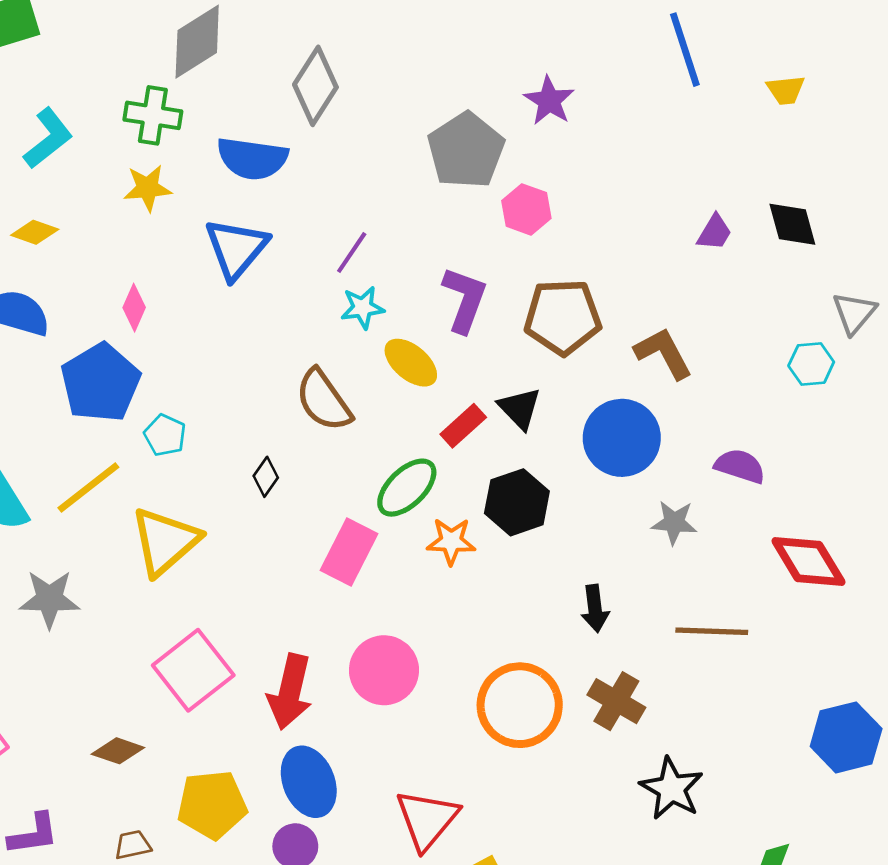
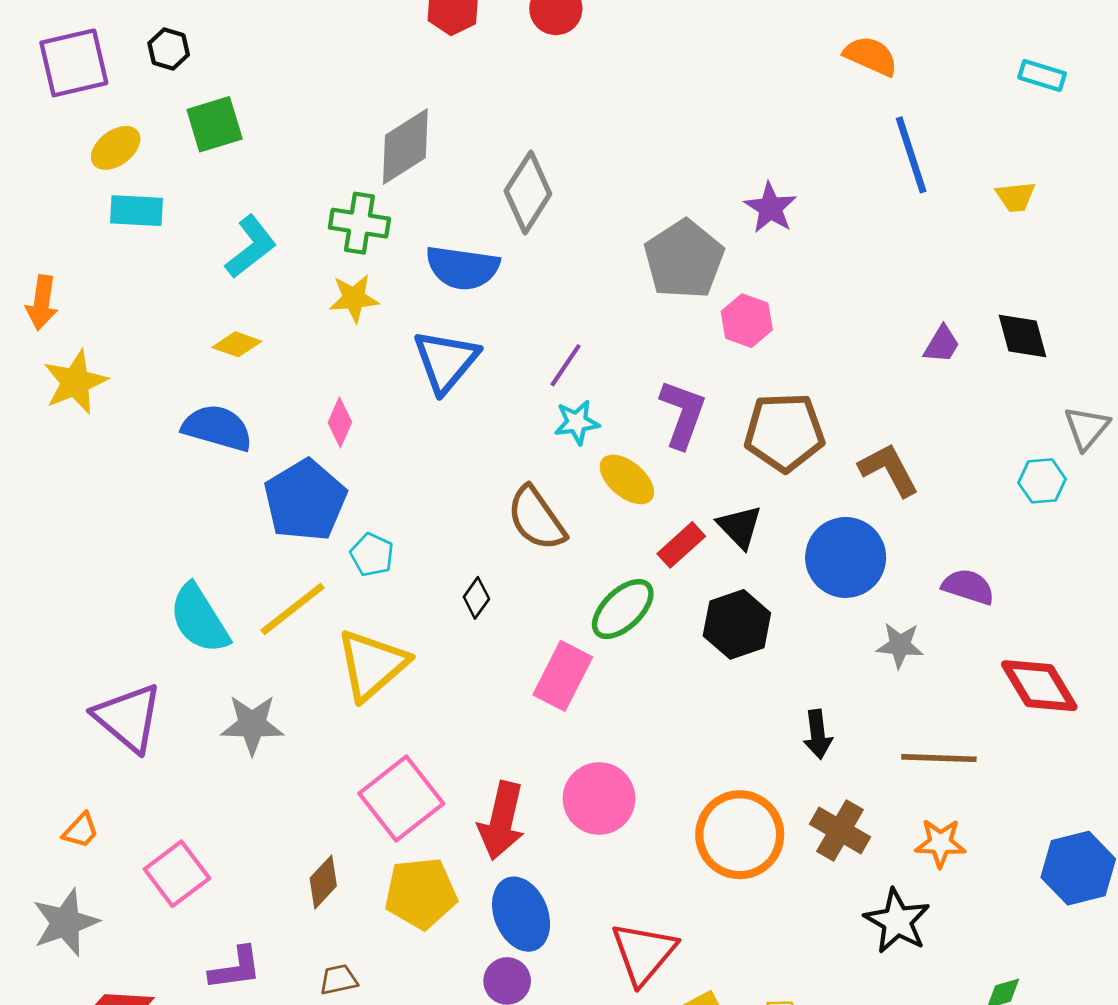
orange star: (451, 541) -> (940, 843), moved
brown diamond: (118, 751) -> (323, 882), turned -66
yellow pentagon: (212, 805) -> (421, 893), moved

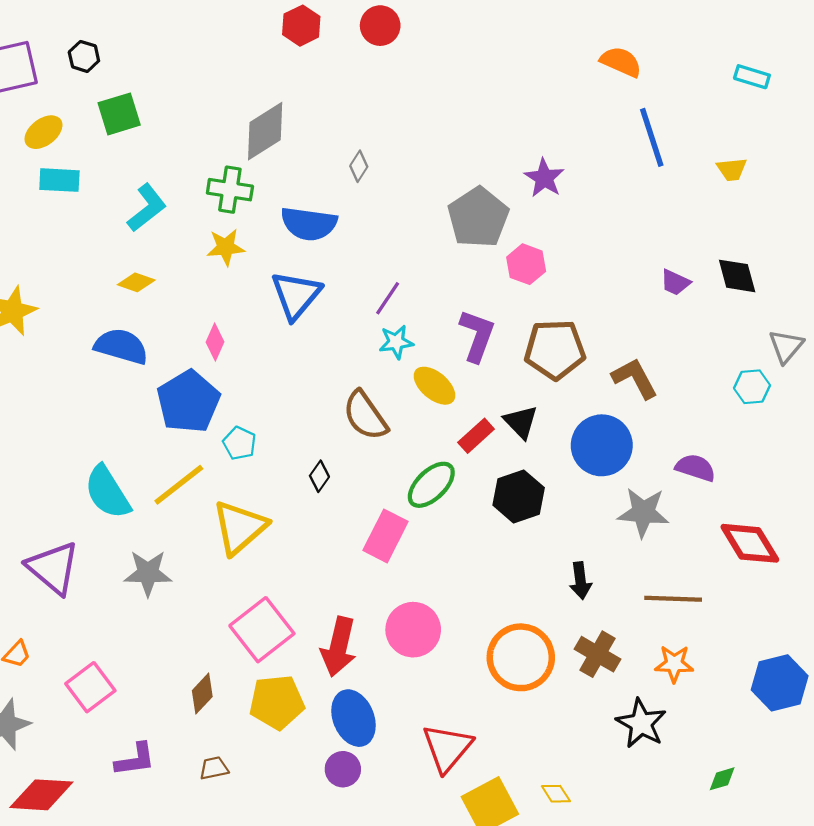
gray diamond: (528, 192) -> (359, 166), size x0.5
purple trapezoid: (942, 344) -> (675, 282), turned 84
gray star: (900, 645) -> (643, 512), size x1.4

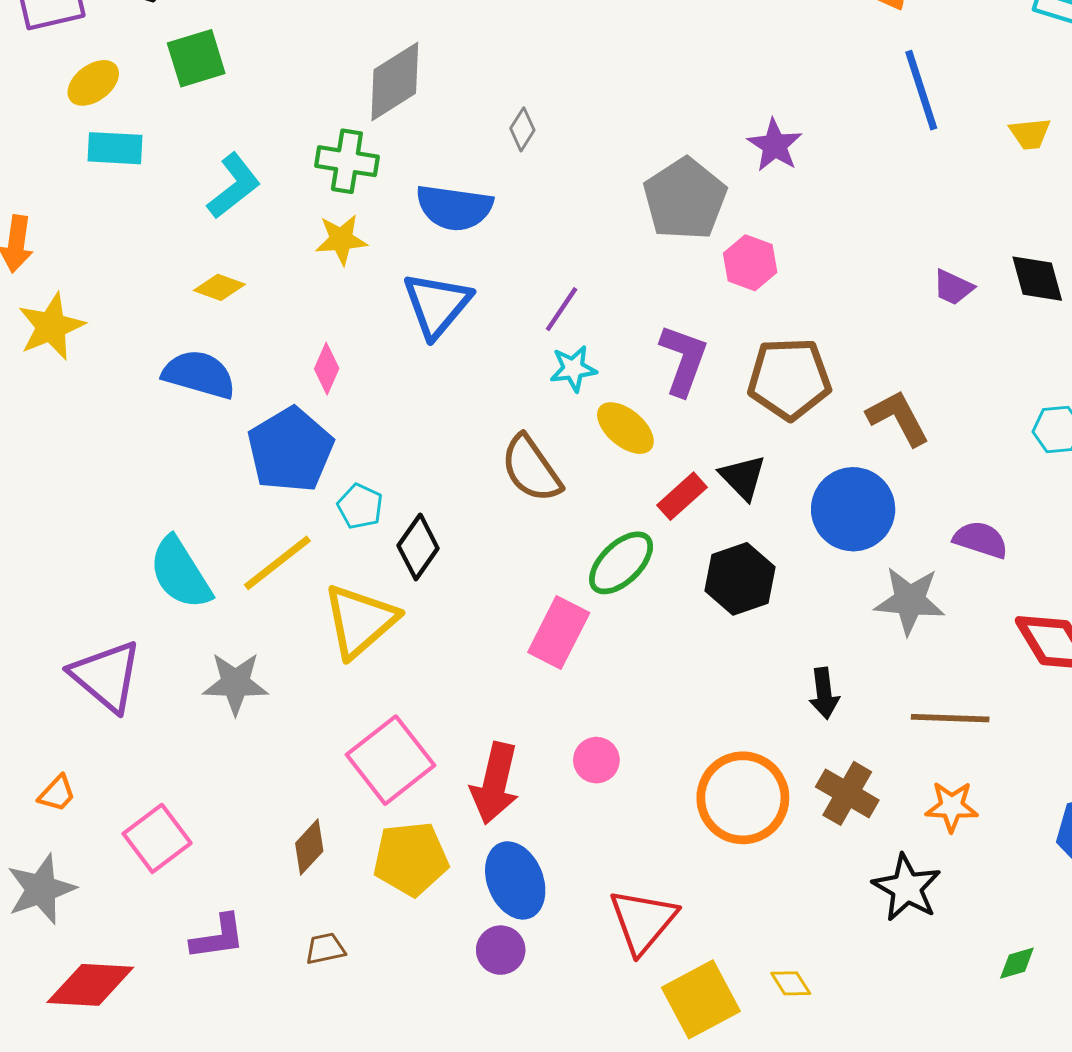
black diamond: (319, 476) -> (418, 547), moved, size x1.5
pink circle: (413, 630) -> (596, 760), size x0.6

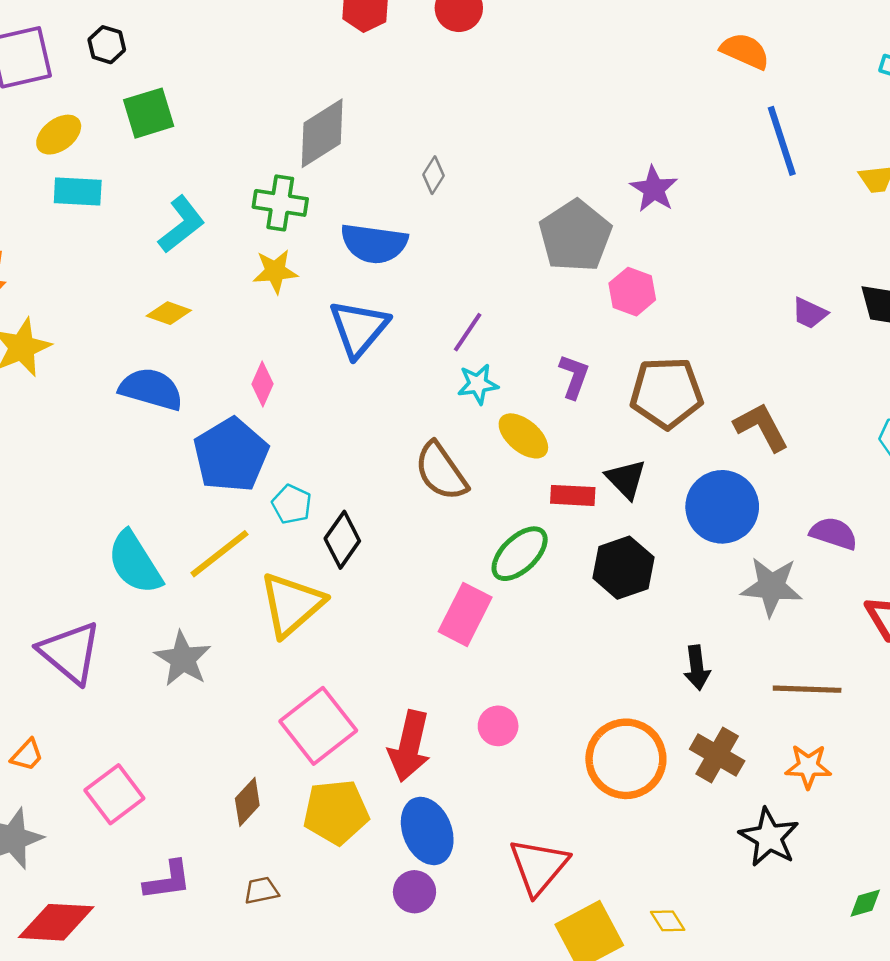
purple L-shape: (683, 360) -> (574, 376), size x0.7
red rectangle: (682, 496) -> (573, 495), turned 45
gray star: (235, 683) -> (183, 659), turned 30

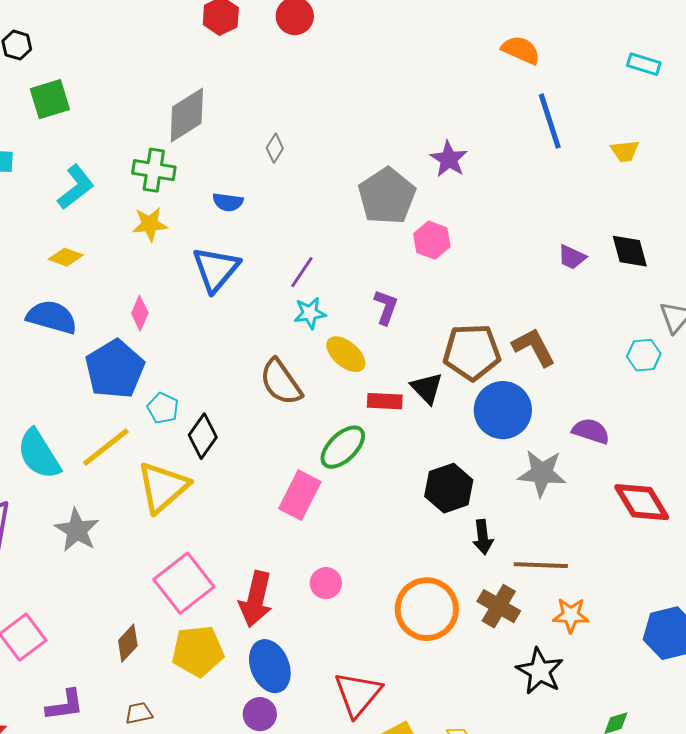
blue semicircle: (374, 243) -> (228, 202), size x0.6
brown pentagon: (666, 393) -> (472, 352), moved
black hexagon: (623, 568) -> (449, 488), moved
brown line: (807, 689) -> (541, 565), moved

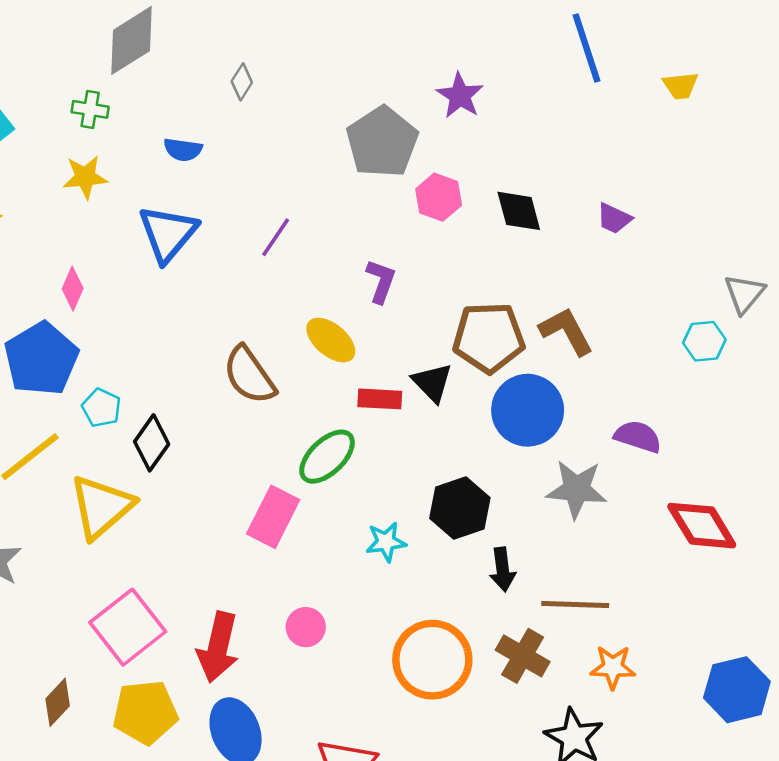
green cross: (154, 170) -> (90, 109), size x0.7
black diamond: (630, 251) -> (519, 211), moved
cyan star: (310, 313) -> (386, 542), moved

